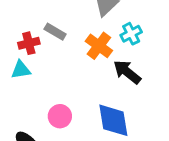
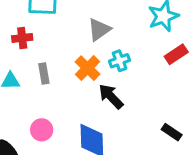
gray rectangle: (55, 32) -> (44, 74), moved, turned 42
red cross: (29, 43) -> (22, 38), moved

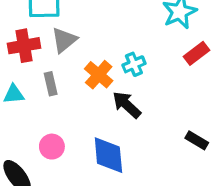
gray triangle: (99, 30) -> (64, 40), moved
red cross: (22, 38) -> (24, 46), size x1.4

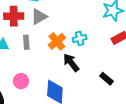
black rectangle: (197, 140) -> (106, 79), moved

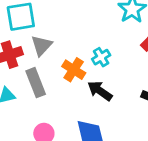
gray rectangle: (26, 42) -> (36, 83), size x1.5

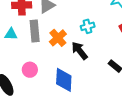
orange cross: (74, 70) -> (58, 38), moved

